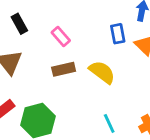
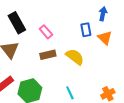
black rectangle: (19, 24) -> (17, 23), size x1.5
cyan line: (109, 123) -> (70, 93), moved

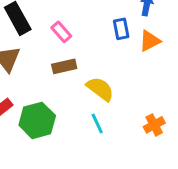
orange triangle: (105, 38) -> (150, 41), turned 49
yellow semicircle: (75, 57) -> (100, 89), moved

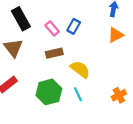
blue rectangle: (121, 29) -> (74, 26), moved, turned 40
green hexagon: (37, 120) -> (49, 92), moved

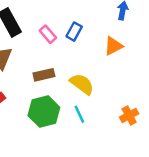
orange triangle: (116, 35) -> (113, 46), moved
brown rectangle: (54, 53) -> (44, 75), moved

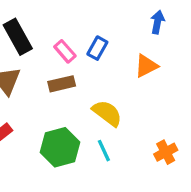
brown rectangle: (44, 75) -> (62, 84), moved

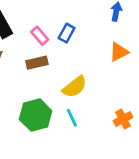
orange triangle: (146, 66) -> (119, 52), moved
yellow semicircle: (107, 113) -> (75, 87), turned 105

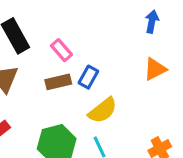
blue rectangle: (67, 33) -> (88, 77), moved

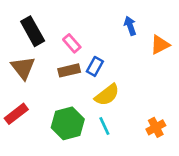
blue arrow: (152, 22) -> (130, 26), moved, turned -30
orange triangle: (155, 69) -> (160, 45), moved

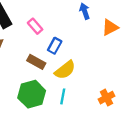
brown rectangle: (69, 70) -> (36, 62), moved, turned 42
cyan line: (104, 126) -> (63, 96), turned 35

